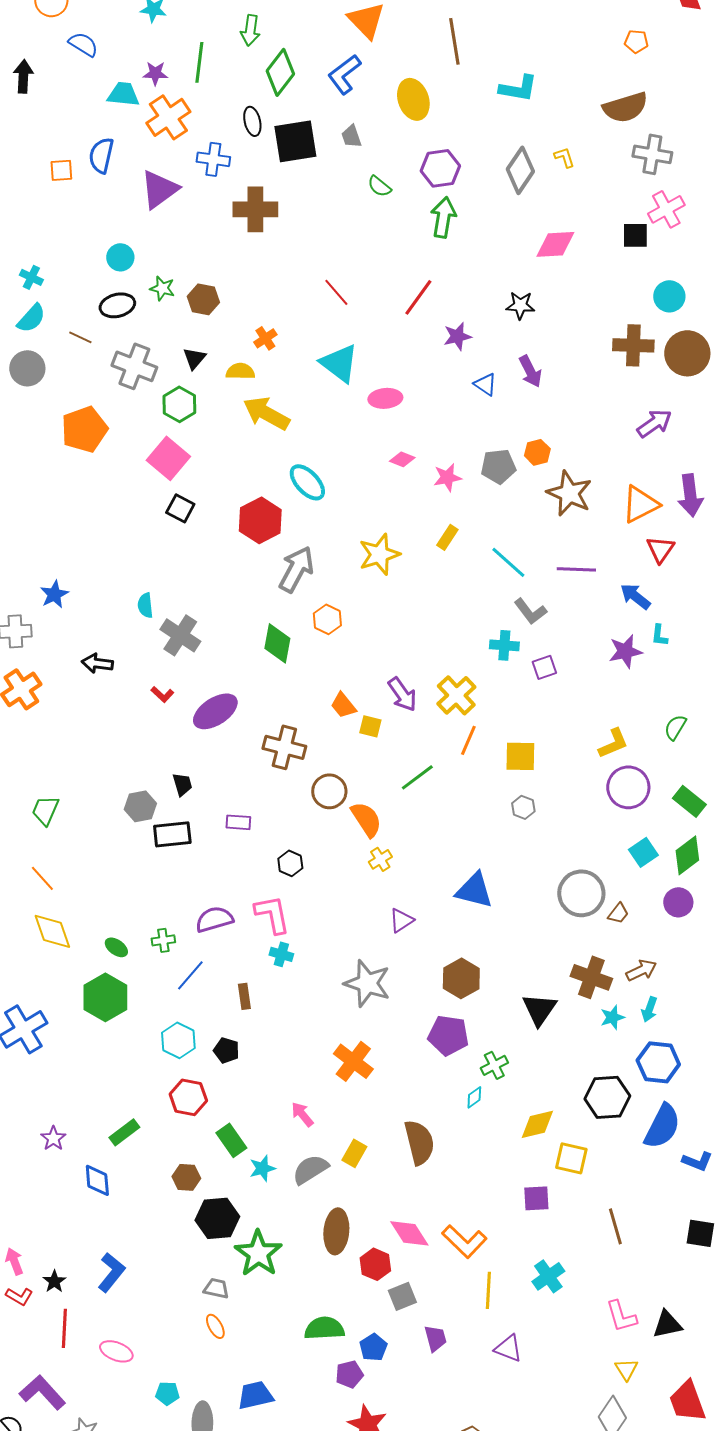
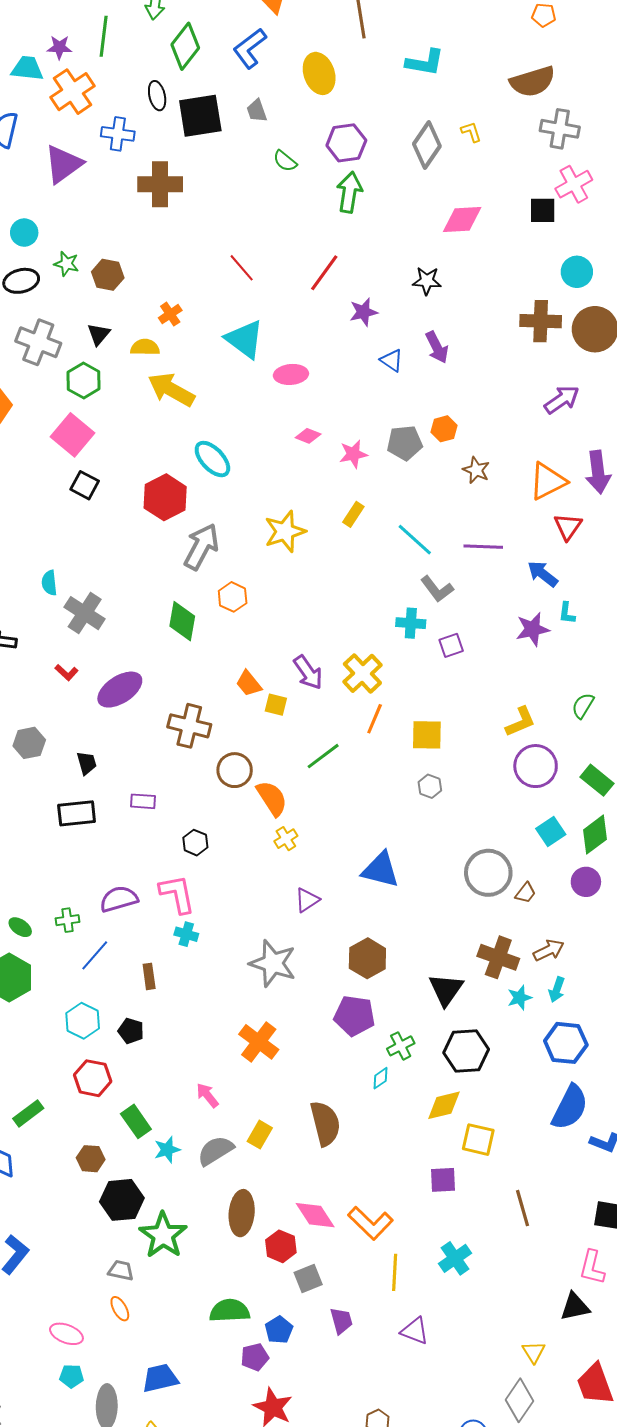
brown star: (569, 493) -> (476, 470), size x0.6
gray hexagon: (140, 806) -> (29, 743), moved
black hexagon: (607, 1097) -> (466, 1051), moved
pink L-shape: (621, 1316) -> (592, 1267), moved, turned 30
pink ellipse: (116, 1351) -> (66, 1334), moved

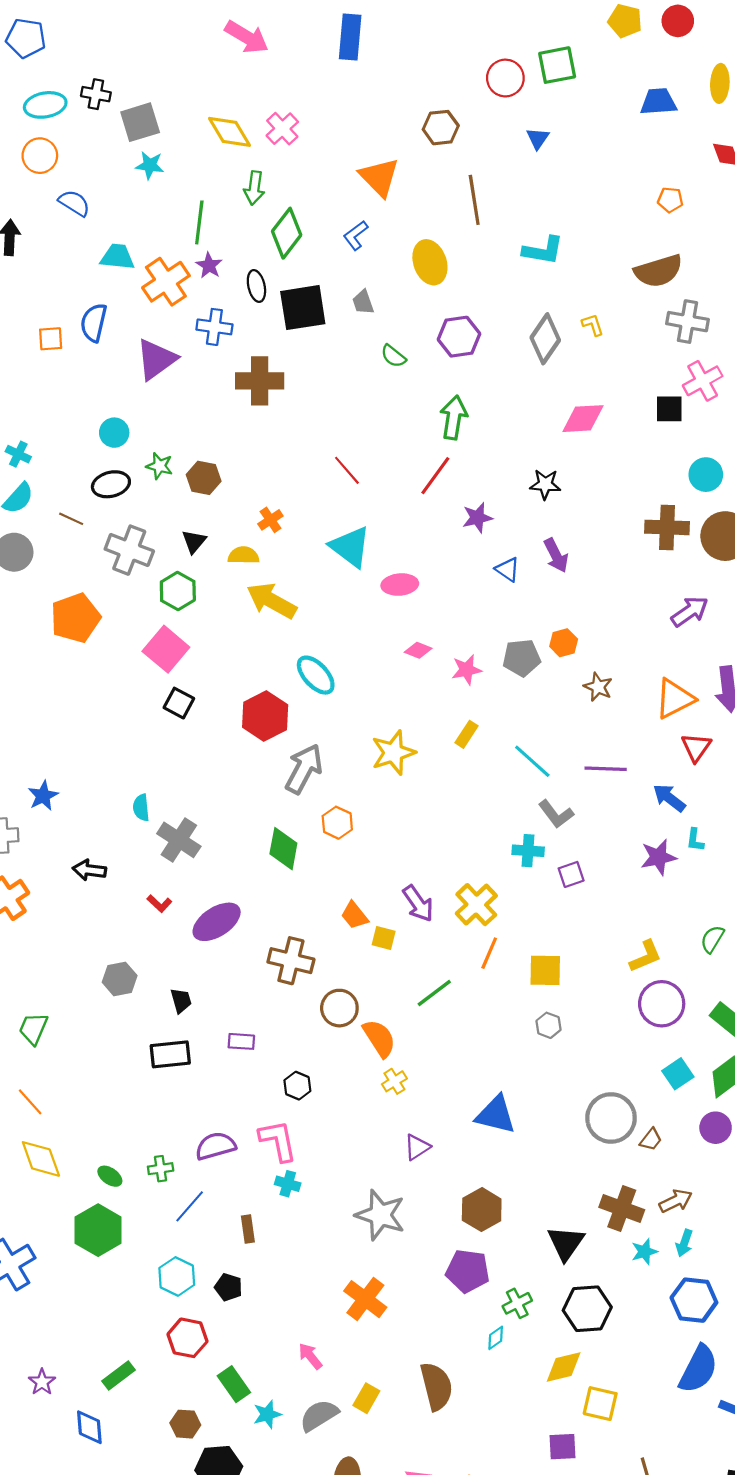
purple star: (59, 47) -> (209, 266), moved, turned 30
blue L-shape: (250, 48) -> (356, 235), size x0.7
green arrow: (349, 192) -> (454, 417), moved

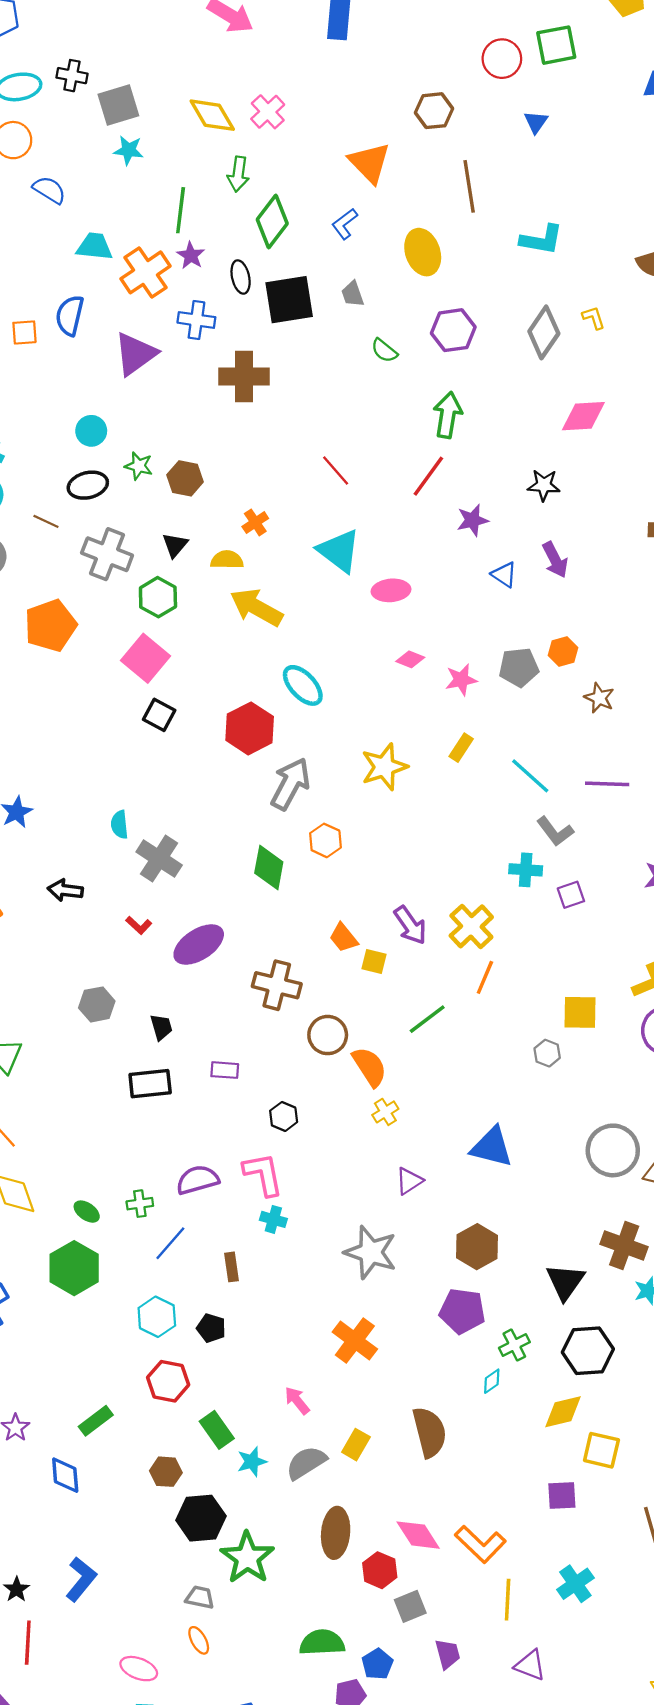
yellow square: (545, 970) -> (580, 1012), moved

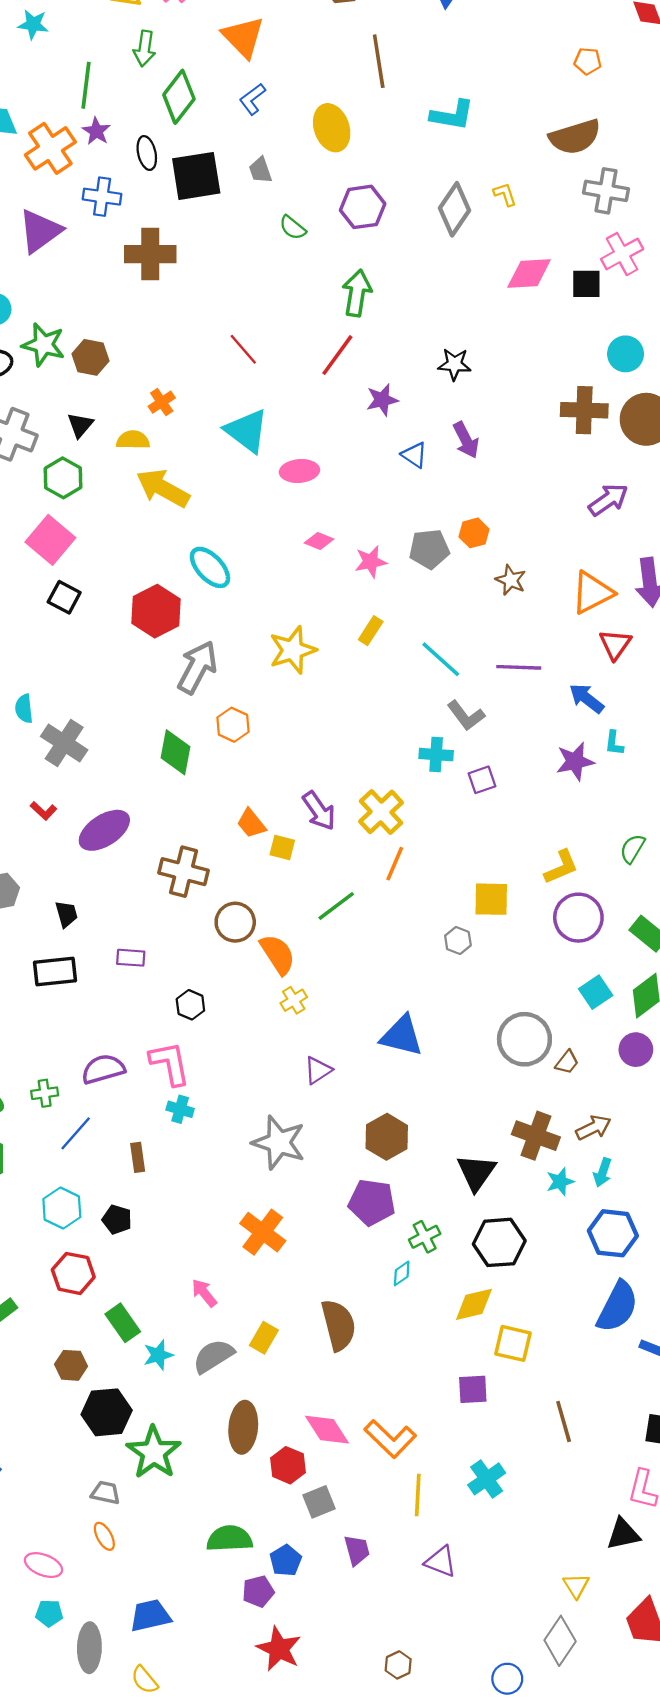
orange triangle: (370, 163) -> (243, 37), moved
pink diamond: (583, 416) -> (529, 274), moved
green star: (139, 466) -> (43, 345), size x1.5

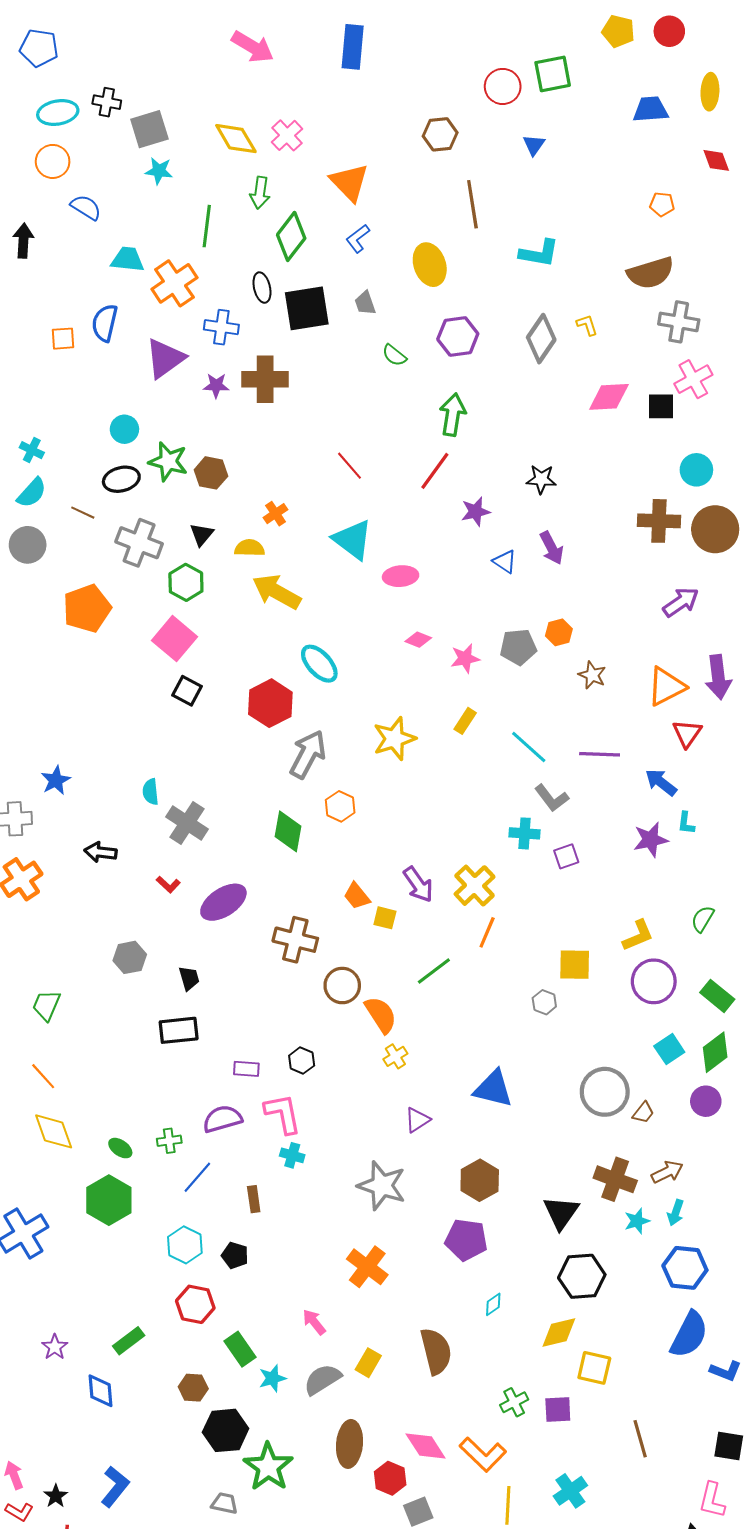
purple star: (96, 131) -> (216, 385), moved, turned -30
purple rectangle: (131, 958) -> (246, 1069), moved
green cross: (425, 1237) -> (514, 1402), moved

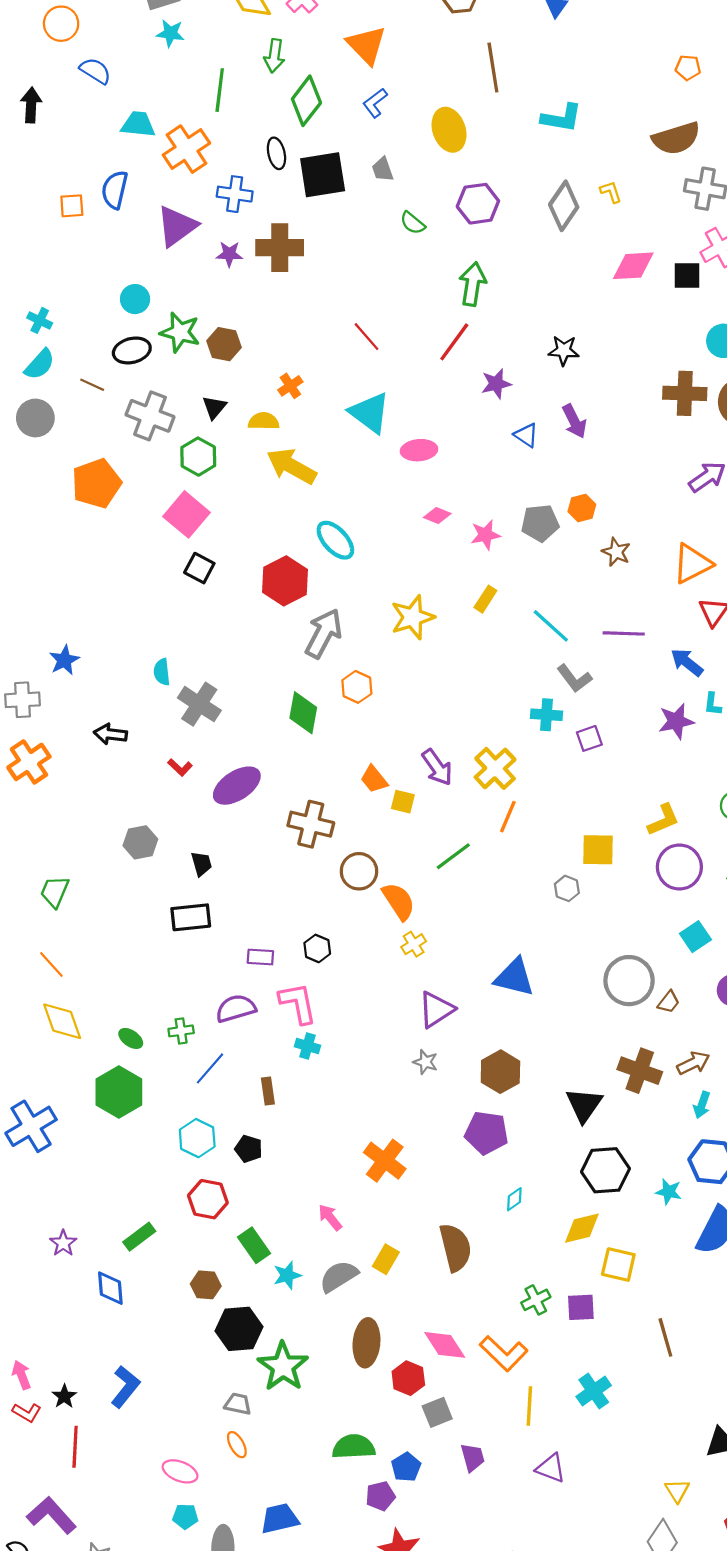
purple triangle: (417, 1120) -> (436, 1010), size x1.4
gray star: (382, 1186) -> (425, 1062), moved, size x0.5
cyan star: (637, 1221) -> (669, 1192), moved, turned 30

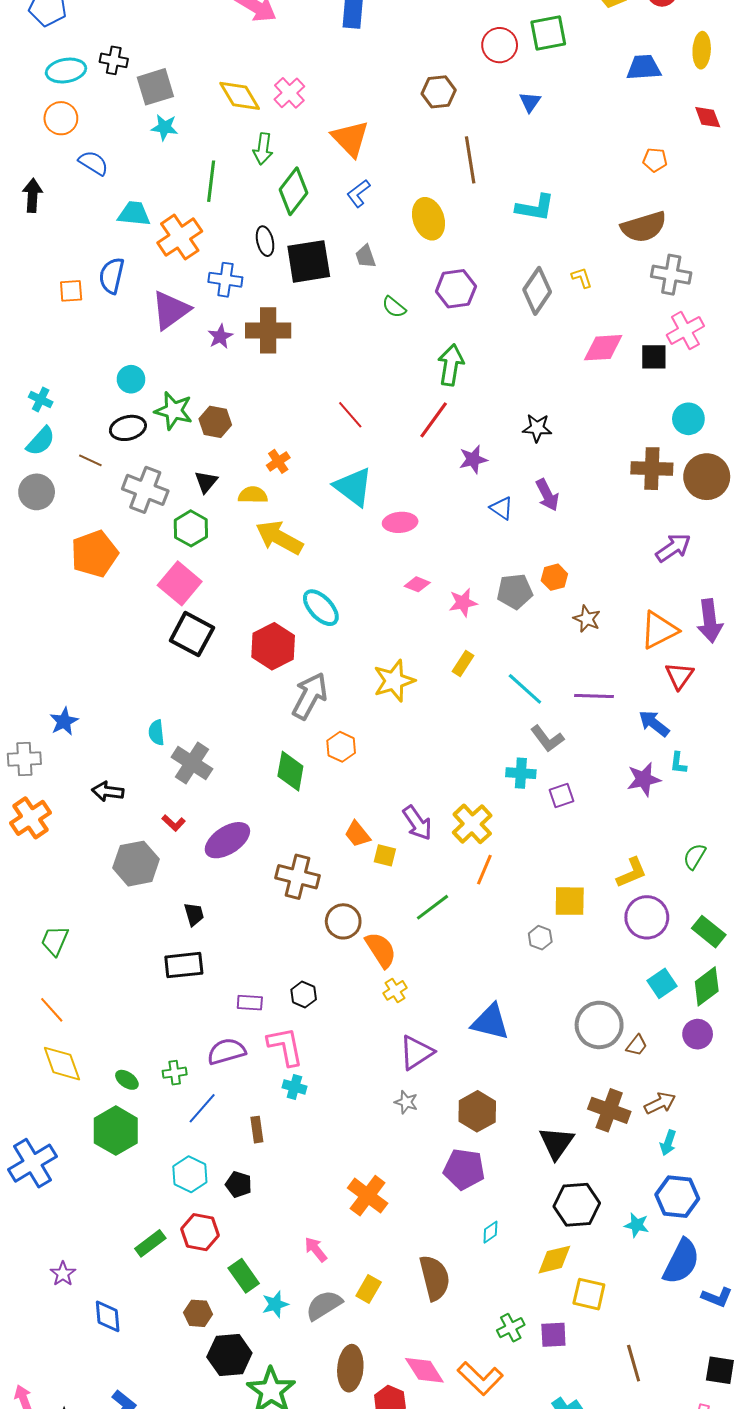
purple star: (229, 254) -> (220, 337), turned -30
black square: (199, 568) -> (192, 634), size x1.5
gray hexagon: (140, 842) -> (136, 864), moved, size x1.4
green rectangle: (139, 1237) -> (150, 1243), moved

